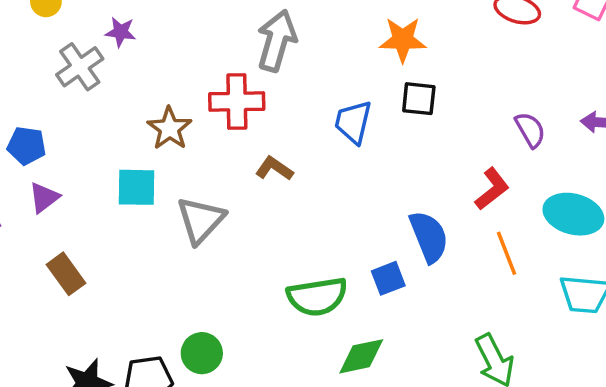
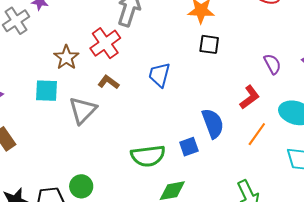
red cross: (237, 102) -> (105, 43), turned -36
blue trapezoid: (353, 122) -> (159, 75), moved
brown L-shape: (274, 169) -> (108, 82), moved
orange line: (506, 253) -> (257, 134), turned 55

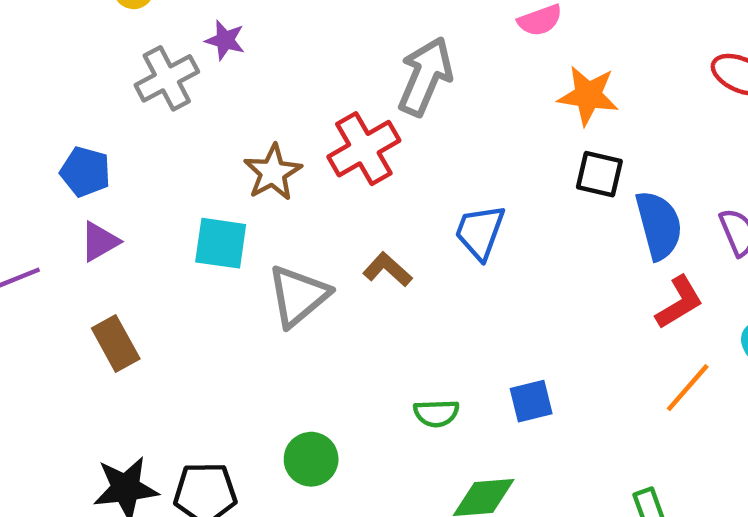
brown L-shape: (108, 82) -> (387, 269), moved
blue semicircle: (213, 123) -> (659, 225), moved
green semicircle: (148, 156) -> (436, 413), size x0.6
green circle: (81, 186) -> (311, 459), moved

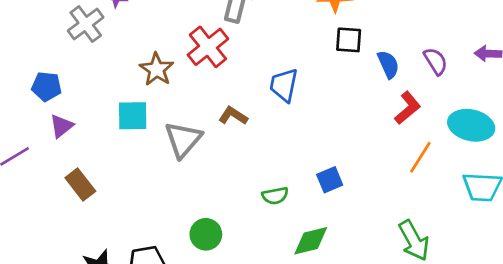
blue semicircle: (659, 225) -> (388, 64), size x0.7

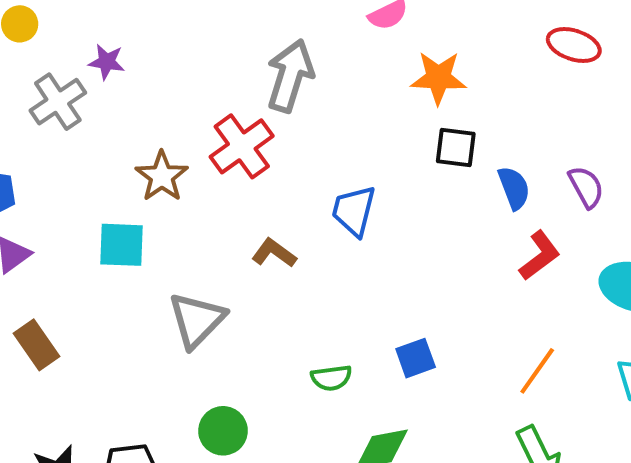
gray triangle: (183, 139) -> (197, 320), moved
orange line: (420, 157) -> (537, 371), moved

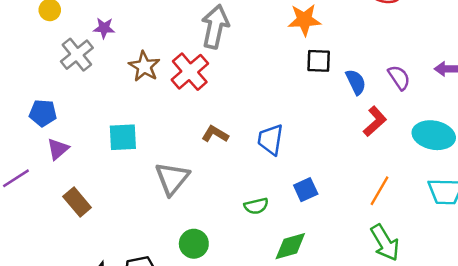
brown star: (162, 176) -> (144, 66), moved
blue trapezoid: (354, 211) -> (271, 140), moved

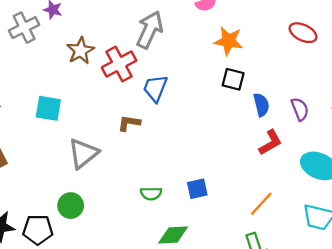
brown L-shape: (215, 134) -> (129, 123), turned -35
blue trapezoid: (271, 140) -> (155, 88), moved
green circle: (194, 244) -> (71, 206), moved

